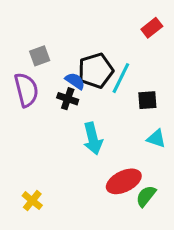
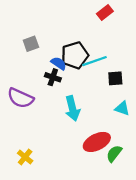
red rectangle: (152, 28) -> (105, 12), moved
cyan line: (121, 78) -> (94, 61), turned 45
purple semicircle: (26, 90) -> (20, 98), moved, turned 128

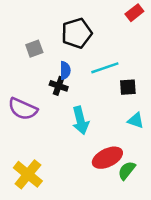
red rectangle: (105, 12) -> (134, 13), moved
black pentagon: (75, 55) -> (77, 33), moved
blue semicircle: (59, 63) -> (65, 70), turned 56
yellow cross: (25, 157) -> (28, 174), size x1.6

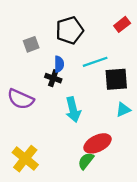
red rectangle: (134, 13) -> (122, 24), moved
black square: (128, 87) -> (116, 79), size x1.5
cyan triangle: (136, 120) -> (123, 110), turned -42
green semicircle: (127, 171) -> (86, 161), moved

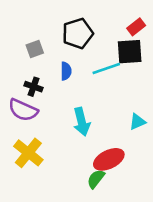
black cross: (53, 78) -> (34, 87), moved
black square: (116, 79) -> (130, 52), moved
yellow cross: (25, 159) -> (28, 153), moved

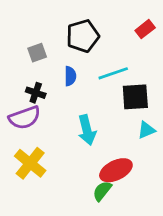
black square: (130, 52) -> (135, 97), moved
purple semicircle: (23, 110) -> (25, 118), turned -44

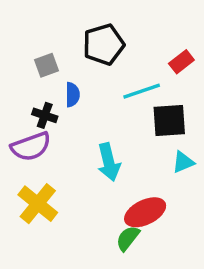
red rectangle: (145, 29) -> (181, 62), moved
blue semicircle: (70, 76) -> (72, 95), moved

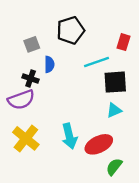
red rectangle: (181, 62) -> (123, 42), turned -35
cyan arrow: (109, 162) -> (69, 136), moved
cyan triangle: (183, 162) -> (114, 110), moved
green semicircle: (128, 238) -> (114, 167), moved

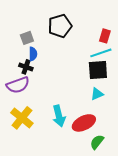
cyan line: (96, 62) -> (101, 53), moved
blue semicircle: (49, 64) -> (33, 54), moved

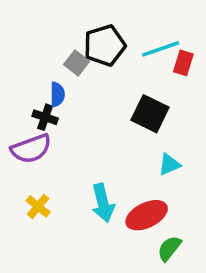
gray square: (27, 38) -> (77, 63), moved, turned -32
cyan line: (101, 53) -> (161, 49), moved
black square: (98, 70) -> (150, 114), moved, turned 30
yellow cross: (22, 118) -> (38, 206), size x0.6

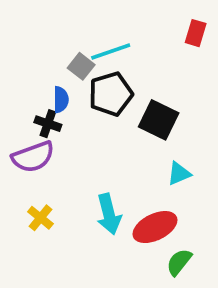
black pentagon: (105, 45) -> (111, 94), moved
cyan line: (161, 49) -> (111, 52), moved
red rectangle: (183, 63) -> (196, 33), moved

